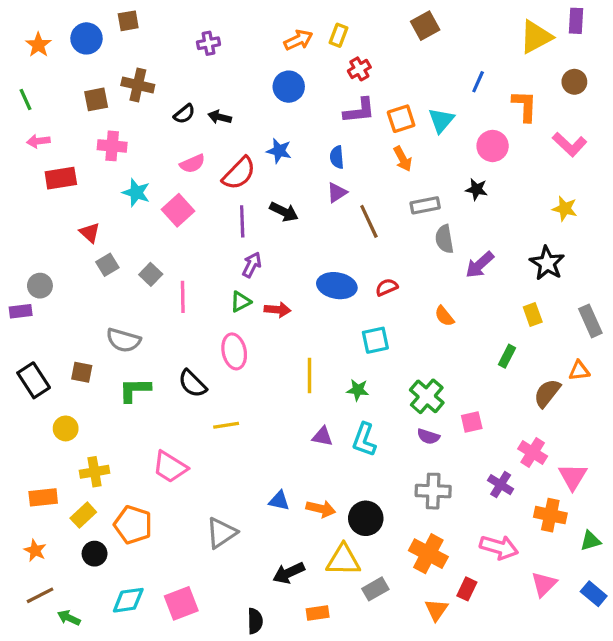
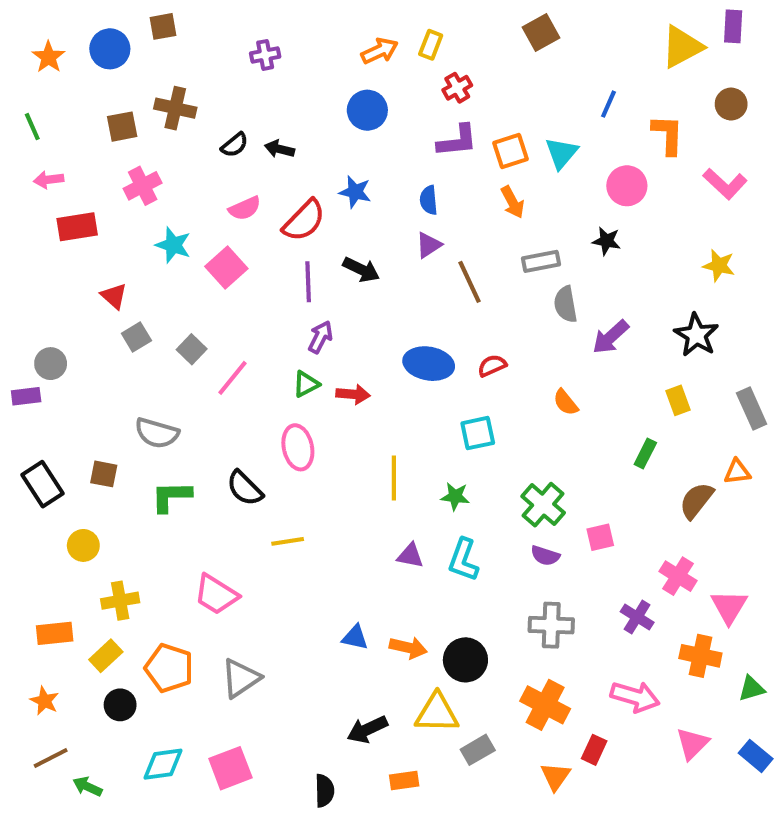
pink cross: (112, 146) -> (143, 186), turned -32
pink line: (183, 297) -> (232, 378), turned 40
gray triangle: (221, 533) -> (241, 678), moved

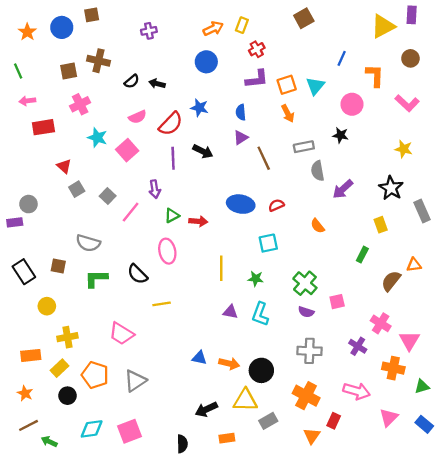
purple arrow: (320, 337) -> (155, 189), moved, turned 144
gray rectangle: (752, 409) -> (422, 211), moved

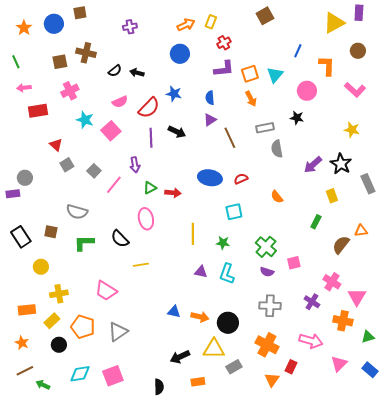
purple arrow: (343, 189) -> (313, 165), moved

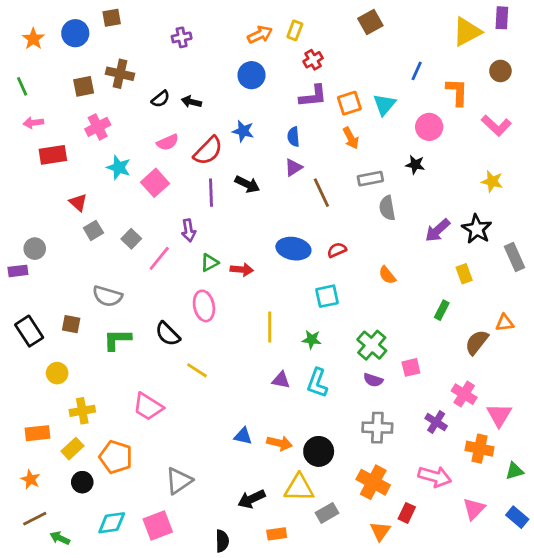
yellow line: (141, 265) -> (197, 370), turned 42
gray triangle: (118, 332) -> (179, 481), moved

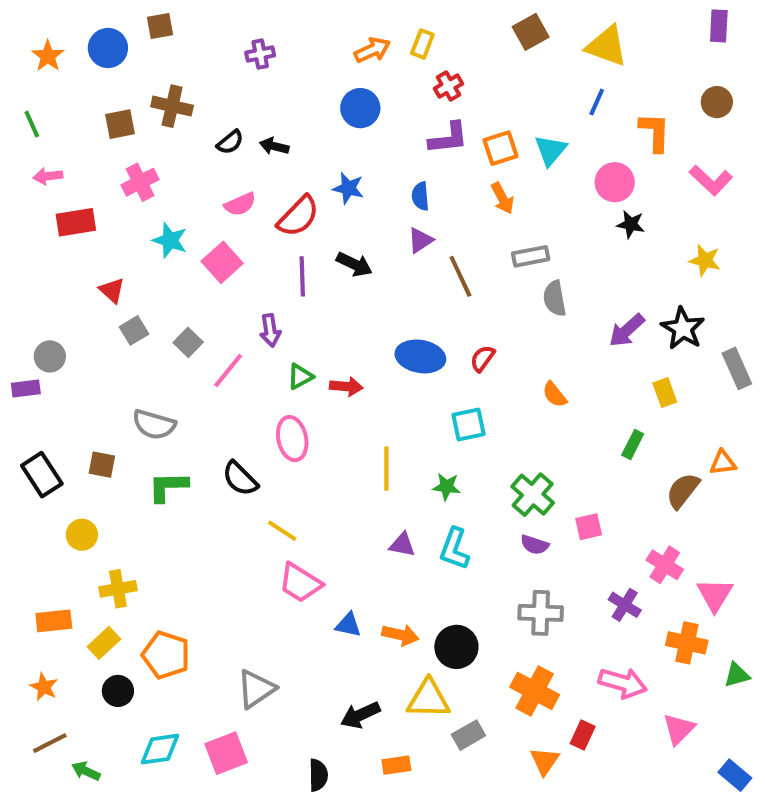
yellow triangle: (467, 32) -> (607, 46), moved, turned 48
black star: (415, 165) -> (631, 224), moved
red semicircle: (337, 250) -> (482, 358), turned -30
pink trapezoid: (148, 407) -> (300, 583), moved
blue rectangle: (517, 517) -> (735, 775), moved

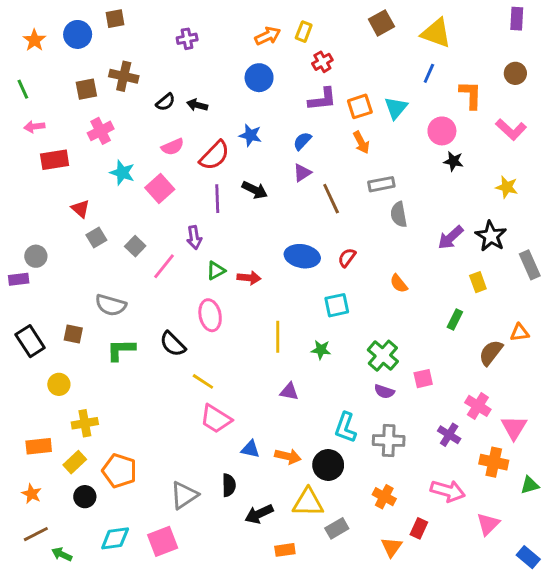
blue semicircle: (420, 196) -> (302, 141), turned 48
cyan L-shape: (454, 549) -> (345, 428), moved
orange cross: (535, 691) -> (384, 497), size x0.7
black semicircle: (318, 775) -> (229, 485), moved

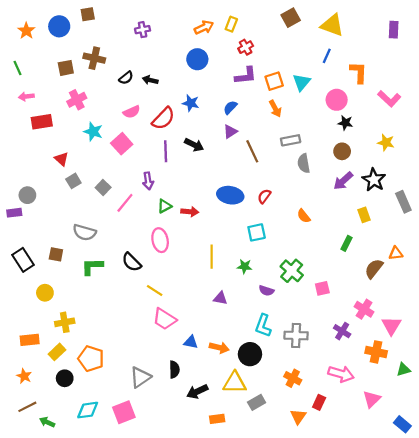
purple rectangle: (517, 19) -> (394, 30), moved
brown circle: (515, 73) -> (342, 151), moved
purple semicircle: (384, 392) -> (266, 291), moved

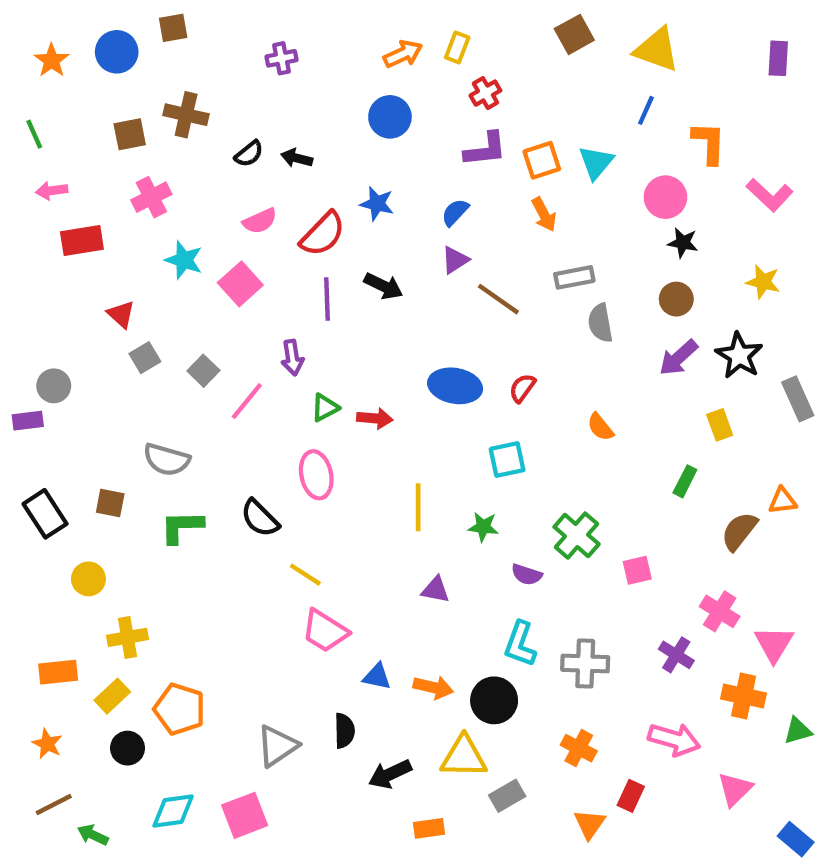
brown line: (252, 151) -> (498, 299), turned -30

